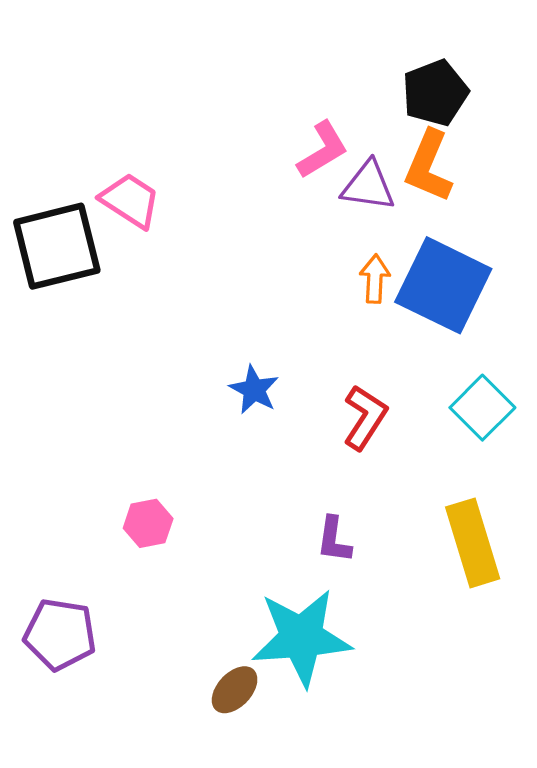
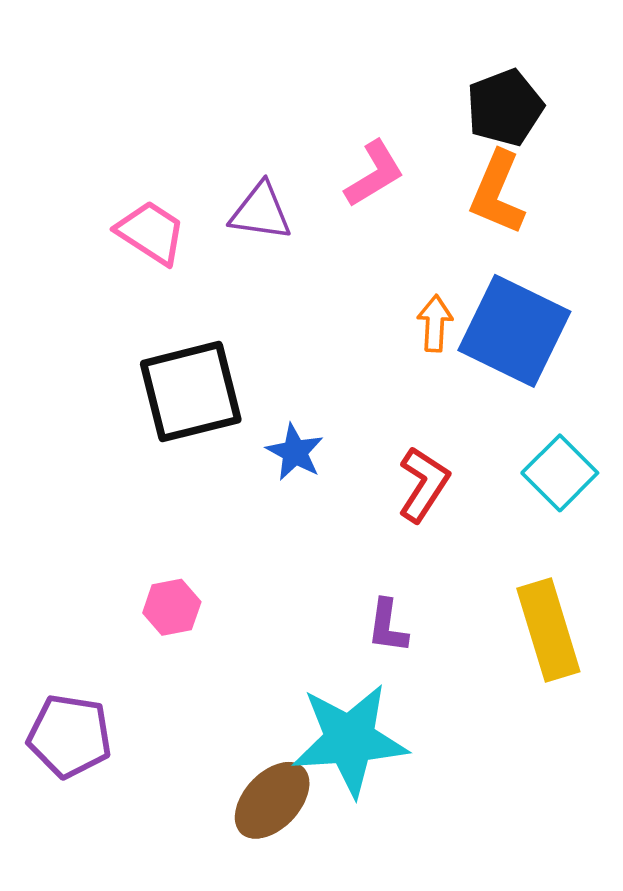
purple triangle: (368, 186) -> (261, 212), moved
black square: (57, 246) -> (191, 392), moved
brown ellipse: (235, 690) -> (272, 800), size x1.4

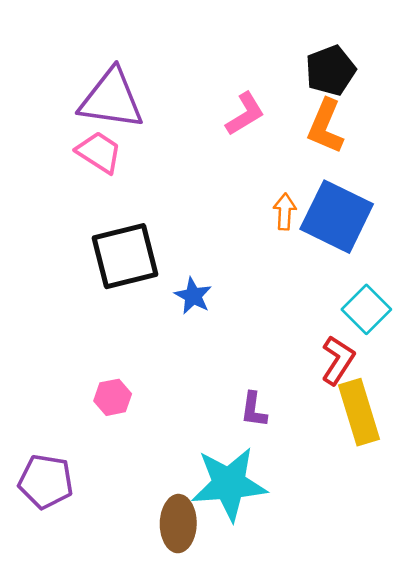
purple triangle: (261, 212) -> (111, 99), moved, size x1.6
red L-shape: (424, 484) -> (338, 360), moved
brown ellipse: (272, 800) -> (178, 524), turned -42

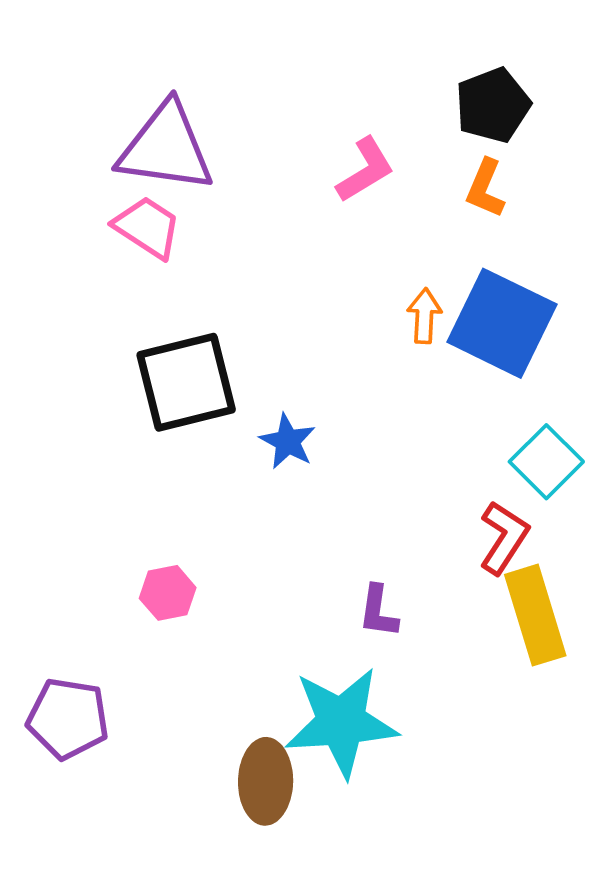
orange L-shape: (326, 126) -> (485, 188), size x0.7

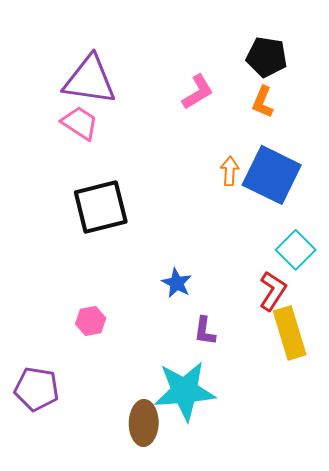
black pentagon: (493, 105) -> (267, 57), turned 30
blue star: (288, 441) -> (177, 283), moved

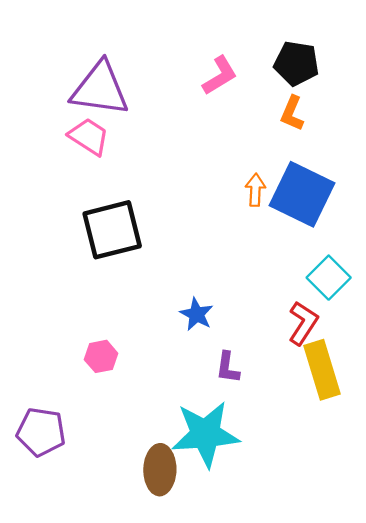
pink L-shape: (198, 92) -> (220, 76), moved

